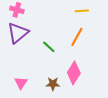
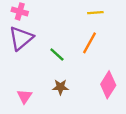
pink diamond: (74, 73) -> (108, 85), moved
brown star: (53, 84) -> (60, 87), moved

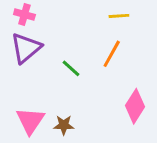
brown star: (60, 87) -> (64, 125), moved
pink triangle: (24, 96) -> (30, 121), size x1.5

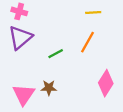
green line: (71, 68) -> (56, 54), turned -70
brown star: (64, 125) -> (49, 88), moved

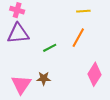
purple triangle: (20, 38) -> (18, 34), turned 35

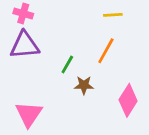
green line: (50, 48) -> (67, 65), turned -32
brown star: (44, 78) -> (84, 85), moved

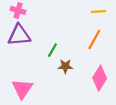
yellow line: (113, 15) -> (99, 12), moved
orange line: (106, 51) -> (94, 39), moved

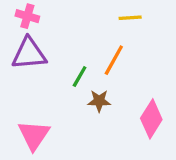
yellow line: (99, 12) -> (130, 18), moved
orange line: (94, 39) -> (114, 60), moved

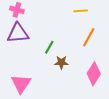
orange line: (114, 60) -> (89, 37), moved

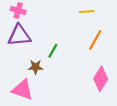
brown star: (61, 62) -> (36, 67), moved
pink triangle: (21, 84) -> (22, 90), turned -45

